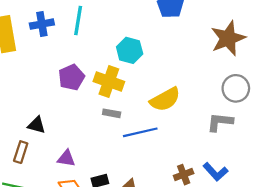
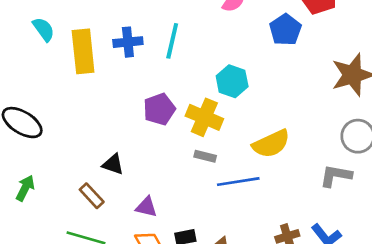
brown rectangle: (21, 152) -> (92, 196), turned -65

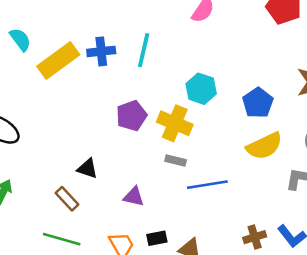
blue pentagon: (285, 30) -> (258, 103), moved
yellow rectangle: (83, 51) -> (58, 60), turned 60
yellow semicircle: (271, 144) -> (264, 146), moved
purple triangle: (146, 207) -> (134, 197), moved

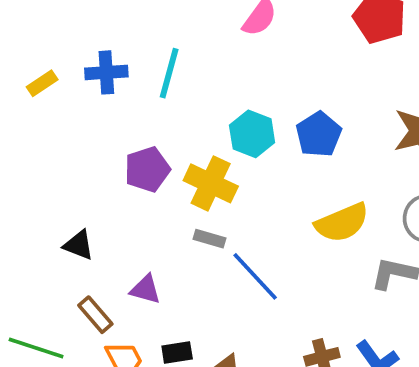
yellow rectangle: (58, 60) -> (42, 83), size x0.5
blue pentagon: (258, 103) -> (319, 134), moved
blue line: (207, 185) -> (255, 276), turned 54
brown rectangle: (67, 199) -> (95, 315), moved

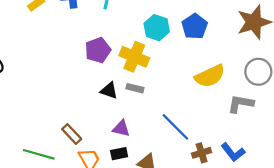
black triangle: (79, 245) -> (109, 90), moved
blue line: (255, 276) -> (175, 127), moved
purple triangle: (145, 289) -> (121, 129), moved

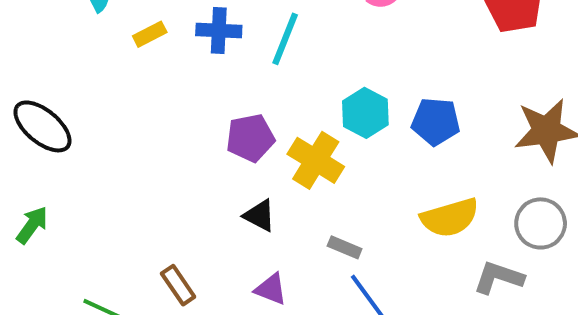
blue pentagon: (195, 26) -> (436, 122), turned 30
gray rectangle: (135, 88) -> (345, 247), moved

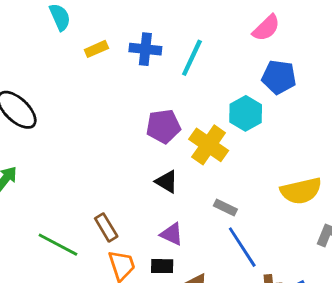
blue pentagon: (436, 122) -> (279, 77), moved

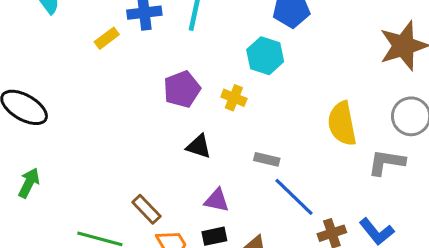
yellow rectangle: (96, 49) -> (107, 38), moved
yellow cross: (209, 145) -> (234, 98), size x0.6
yellow semicircle: (301, 191) -> (342, 124), turned 105

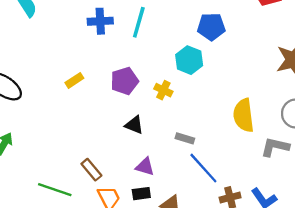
yellow rectangle: (107, 38) -> (74, 80), moved

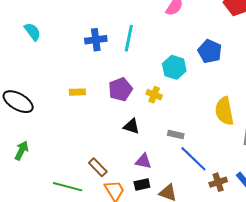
blue pentagon: (211, 27) -> (210, 51), moved, turned 30
yellow rectangle: (74, 80) -> (77, 92), turned 35

